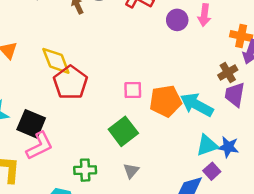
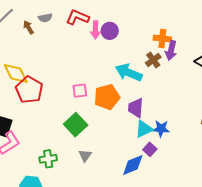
pink arrow: (204, 15) -> (95, 30), moved
brown cross: (228, 72) -> (153, 60), moved
purple trapezoid: (235, 95) -> (136, 108), moved
cyan arrow: (197, 105) -> (129, 73), moved

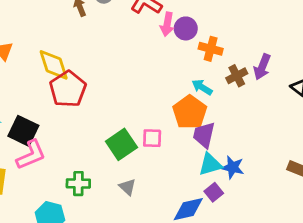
orange cross: (162, 39) -> (211, 49), moved
cyan arrow: (129, 73) -> (202, 87), size x0.6
pink square: (80, 91) -> (152, 138), moved
orange pentagon: (107, 97) -> (190, 112), moved, turned -30
gray triangle: (85, 156) -> (127, 187), turned -32

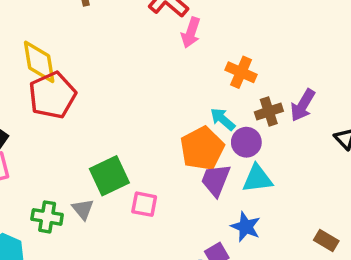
purple circle: (186, 28) -> (246, 142), moved
pink square: (152, 138) -> (144, 204), moved
cyan triangle: (210, 164) -> (257, 179), moved
gray triangle: (127, 187) -> (83, 209), moved

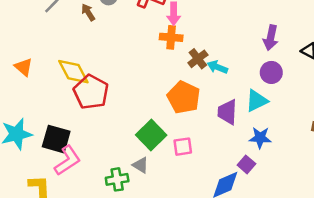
orange cross: (241, 72) -> (171, 37), moved
brown cross: (269, 112) -> (198, 59), moved
purple circle: (246, 142) -> (271, 72), moved
orange pentagon: (202, 148) -> (184, 97), moved

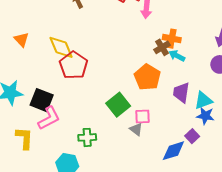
orange cross: (171, 37) -> (172, 39), moved
cyan triangle: (257, 101) -> (203, 100), moved
gray triangle: (141, 165) -> (136, 129), moved

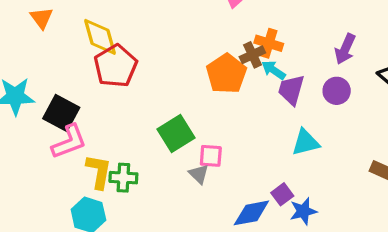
orange pentagon: (147, 77) -> (226, 74), moved
purple trapezoid: (181, 93) -> (291, 90), moved
blue star: (205, 116) -> (303, 211), moved, turned -30
yellow L-shape: (24, 138) -> (99, 172), moved

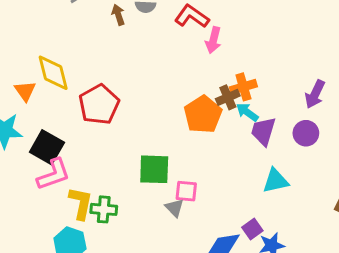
orange triangle: (42, 18) -> (25, 91), moved
yellow diamond: (100, 37) -> (53, 73), moved
orange cross: (269, 43) -> (243, 87), turned -35
green square: (176, 134) -> (154, 169), turned 32

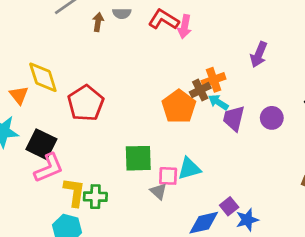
brown arrow: (118, 15) -> (98, 22), turned 30
pink arrow: (213, 40) -> (185, 27), moved
purple arrow: (315, 94) -> (259, 55), moved
cyan triangle: (275, 181) -> (189, 169), moved

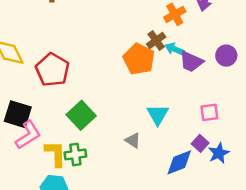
orange cross: (214, 80) -> (175, 14), moved
purple trapezoid: (234, 118) -> (191, 62), turned -70
green square: (138, 158) -> (81, 115), moved, turned -32
cyan triangle: (189, 169) -> (158, 115), turned -35
pink square: (168, 176) -> (209, 112), moved

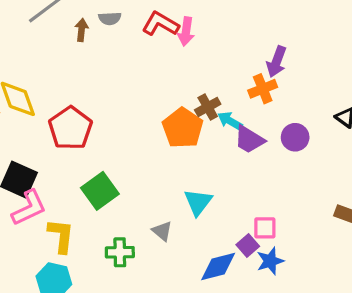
orange cross: (175, 14) -> (263, 89), moved
pink square: (209, 112) -> (265, 228), moved
green cross: (75, 154) -> (120, 252), moved

